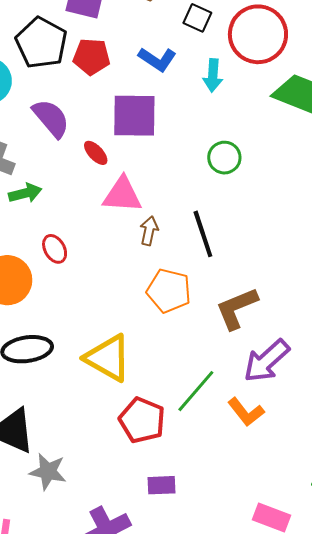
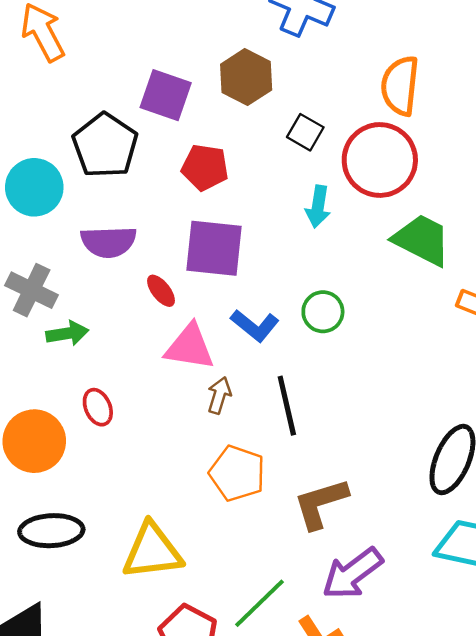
red pentagon: (91, 57) -> (205, 167), moved
blue L-shape: (157, 59) -> (255, 326), moved
purple semicircle: (51, 118) -> (109, 242), turned 123
yellow triangle: (108, 358) -> (152, 551), turned -42

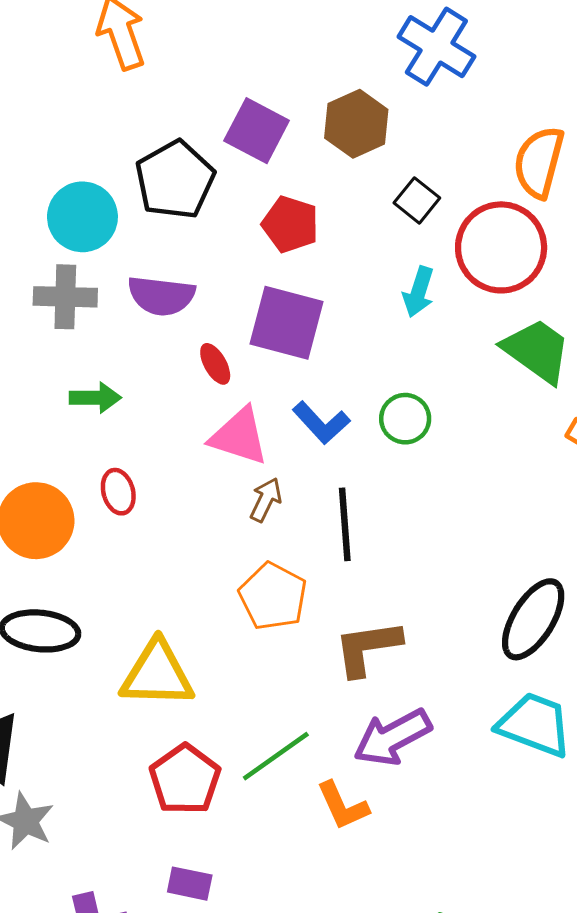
gray cross: (32, 290) -> (65, 297), moved, turned -33

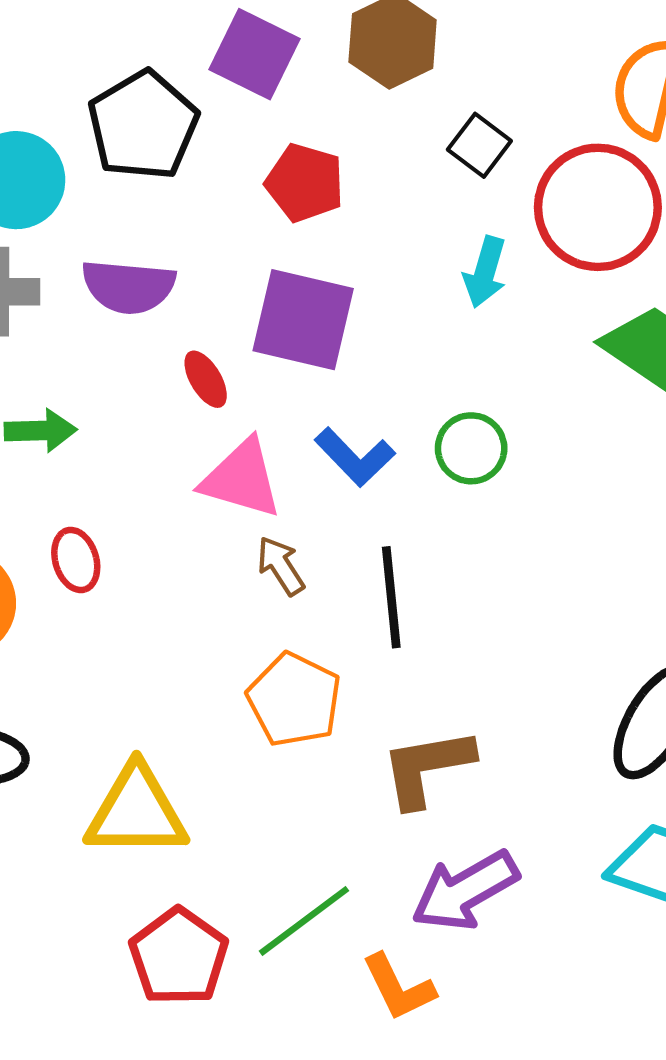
brown arrow: (266, 500) -> (281, 566), turned -57

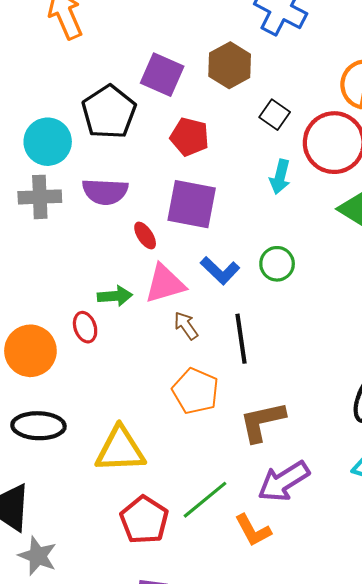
green arrow: (40, 431) -> (115, 296), moved
pink triangle: (241, 479) -> (165, 284), turned -30

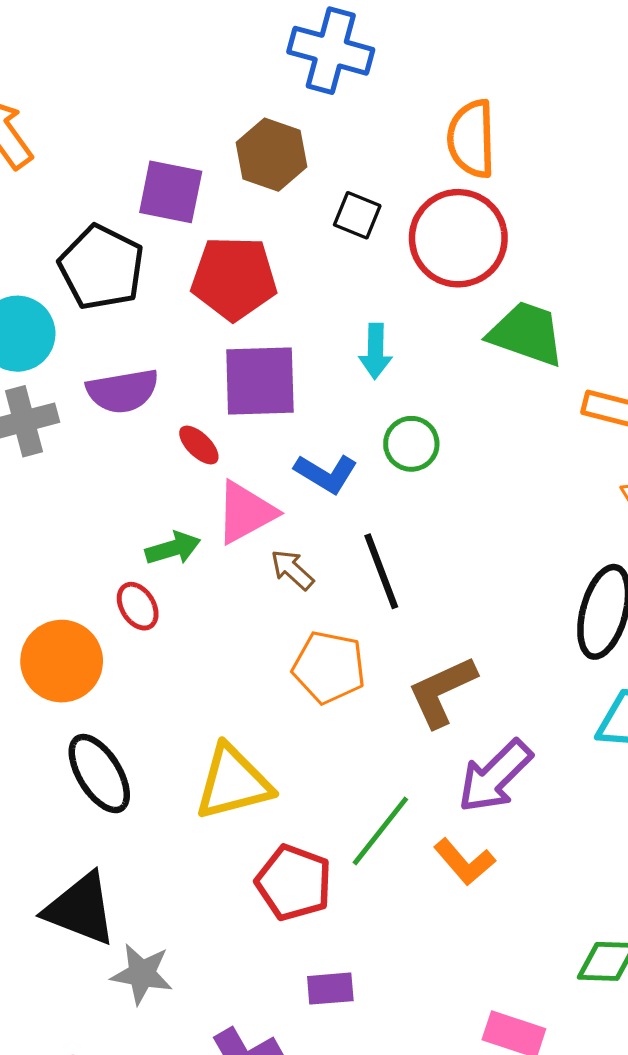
red pentagon: (190, 137) -> (234, 278), size x1.4
cyan arrow: (280, 177) -> (375, 351), moved
black ellipse: (38, 426) -> (99, 774), turned 69

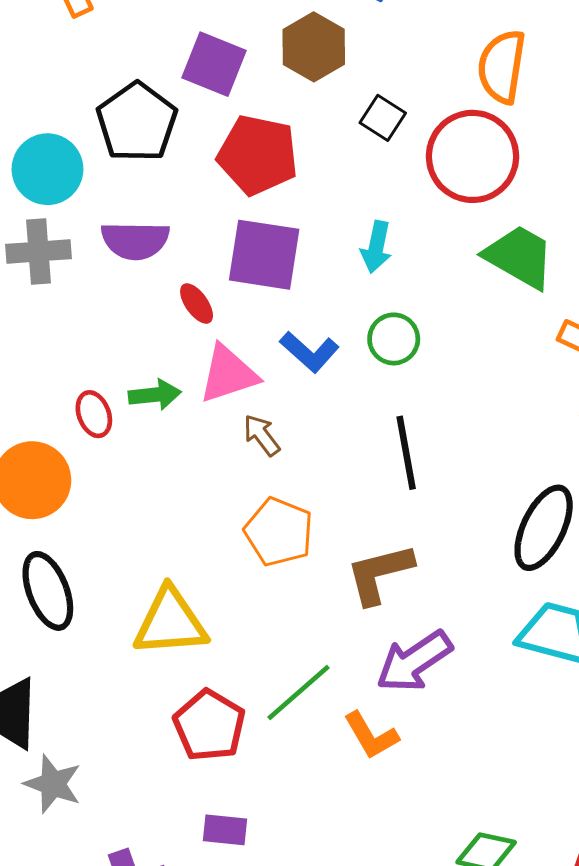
black line: (381, 571) -> (406, 453), moved
red ellipse: (138, 606) -> (94, 414), moved

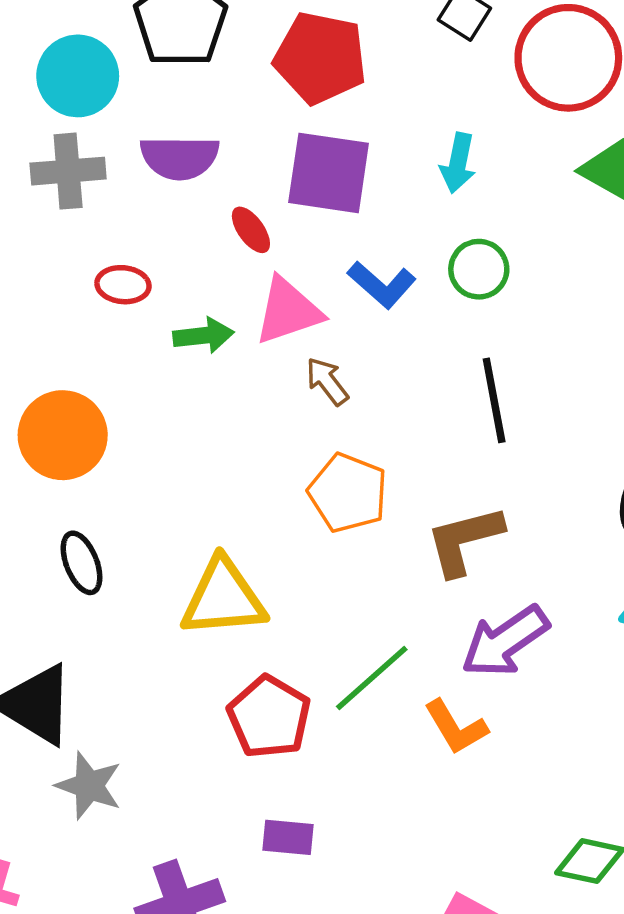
red ellipse: (94, 414) -> (123, 285), moved, turned -63
black ellipse: (48, 591) -> (82, 563), size x0.7

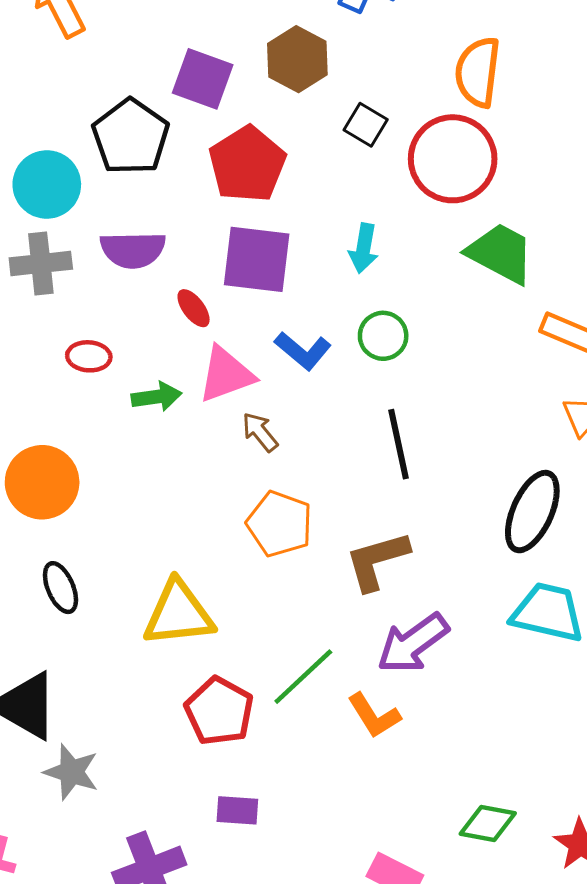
red pentagon: (320, 58) -> (247, 164), turned 30

